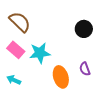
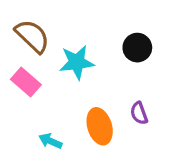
cyan star: (40, 53) -> (77, 62), moved
cyan arrow: (14, 80) -> (50, 141), moved

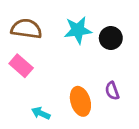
brown semicircle: (32, 36) -> (26, 29), turned -36
cyan star: (77, 62) -> (78, 30), moved

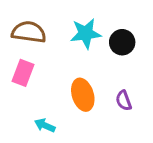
pink rectangle: (21, 66) -> (23, 73), turned 70
orange ellipse: (80, 101) -> (83, 95), moved

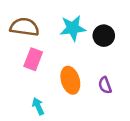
pink rectangle: (23, 73) -> (33, 59), moved
cyan arrow: (45, 125) -> (38, 106), turned 42

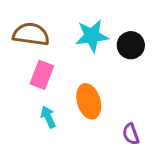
purple semicircle: (105, 85) -> (131, 134), moved
cyan arrow: (38, 106) -> (48, 117), moved

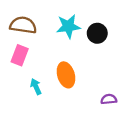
pink rectangle: (42, 75) -> (20, 55), moved
purple semicircle: (131, 134) -> (109, 99), moved, turned 105

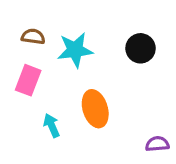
brown semicircle: (23, 25) -> (33, 37), size x0.6
cyan star: (68, 26) -> (75, 50), moved

